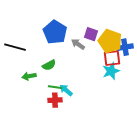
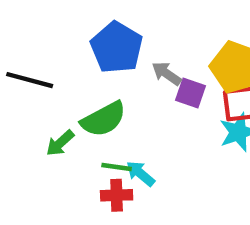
purple square: (91, 34) -> (190, 93), moved
green semicircle: (49, 65) -> (104, 119), size x1.5
green arrow: (29, 76) -> (60, 143), turned -32

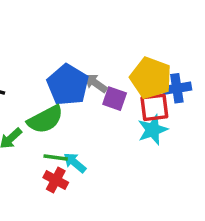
blue pentagon: (117, 47) -> (68, 85), moved
red cross: (117, 195) -> (56, 180), turned 30

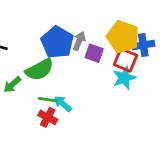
gray arrow: (96, 83) -> (79, 41), turned 78
red square: (154, 107) -> (126, 60), turned 30

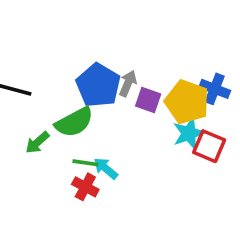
yellow pentagon: (123, 37) -> (187, 102), moved
blue cross: (143, 45) -> (215, 89), turned 30
red square: (126, 60) -> (209, 146), moved

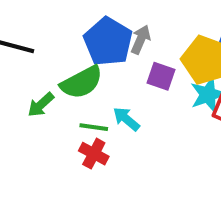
purple square: (148, 100) -> (161, 76), moved
cyan arrow: (106, 168) -> (126, 119), moved

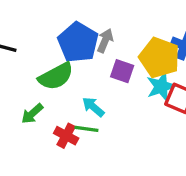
green arrow: (41, 105) -> (32, 114), moved
green line: (94, 127) -> (86, 129), moved

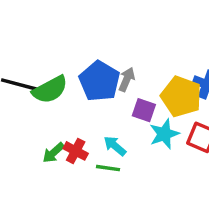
green semicircle: (56, 76) -> (50, 90), moved
cyan star: (161, 86) -> (164, 134), moved
red cross: (66, 136) -> (76, 151), moved

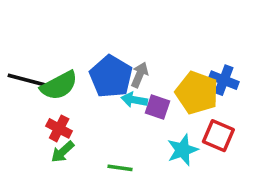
cyan star: (164, 134) -> (183, 150), moved
cyan arrow: (115, 146) -> (134, 100), moved, turned -30
red cross: (76, 151) -> (59, 128), moved

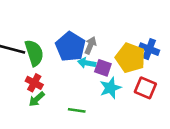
green semicircle: (59, 85) -> (34, 53), turned -80
cyan star: (183, 150) -> (110, 88), moved

